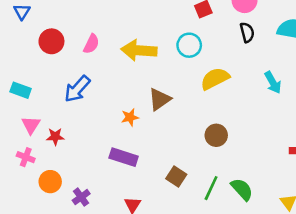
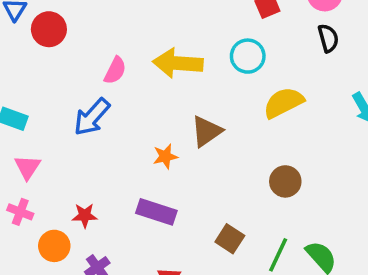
red circle: (51, 41) -> (49, 29), moved
pink semicircle: (91, 44) -> (115, 70), moved
red star: (55, 137) -> (85, 215), moved

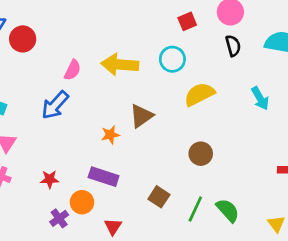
orange circle: (54, 246) -> (82, 202), moved

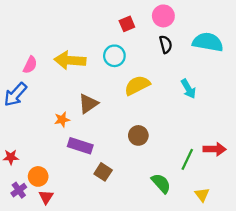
purple rectangle: (104, 177) -> (80, 146), moved
green line: (195, 209) -> (187, 159), moved
red triangle: (113, 226) -> (46, 197), moved

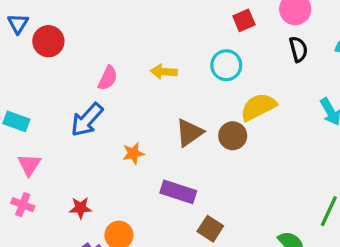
yellow arrow: (70, 60) -> (164, 72), size x0.6
orange star: (62, 120) -> (133, 153), moved
brown circle: (138, 135) -> (233, 136), moved

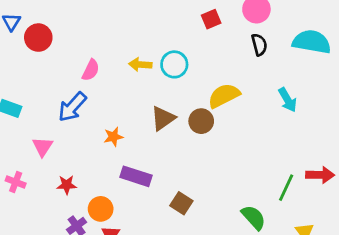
cyan circle: (226, 65) -> (174, 64), moved
pink triangle: (29, 165) -> (43, 147), moved
purple rectangle: (178, 192) -> (136, 176), moved

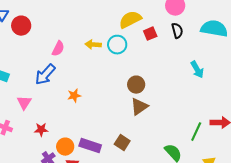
red square: (211, 19) -> (150, 34), moved
yellow semicircle: (224, 96) -> (130, 20), moved
brown triangle: (163, 118) -> (139, 107), moved
purple rectangle: (136, 176) -> (90, 146), moved

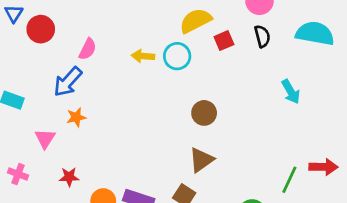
pink semicircle: (58, 49) -> (88, 49), moved
blue arrow: (45, 75) -> (68, 82), moved
orange star: (74, 96) -> (76, 117), moved
brown triangle: (139, 107) -> (201, 160), moved

